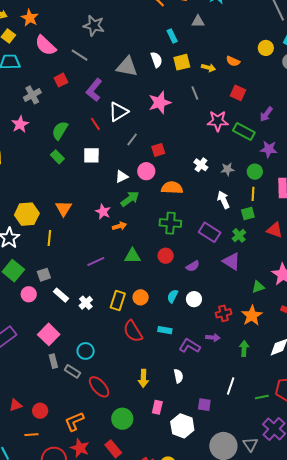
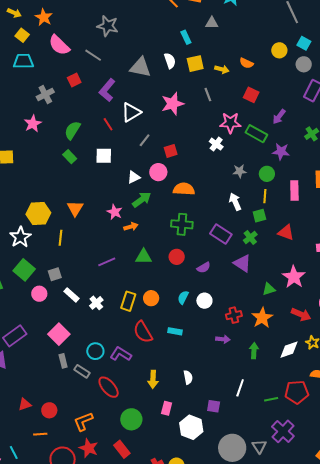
white cross: (201, 165) -> (216, 144), moved
purple L-shape: (190, 346) -> (121, 354), moved

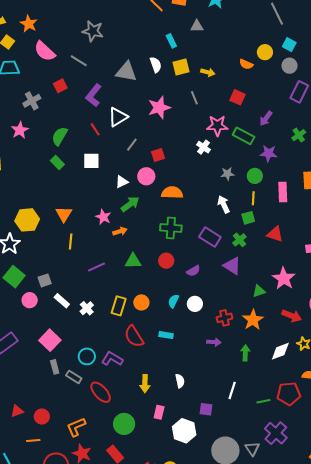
orange semicircle: (246, 63) -> (246, 64), moved
yellow line: (61, 238) -> (71, 242), moved

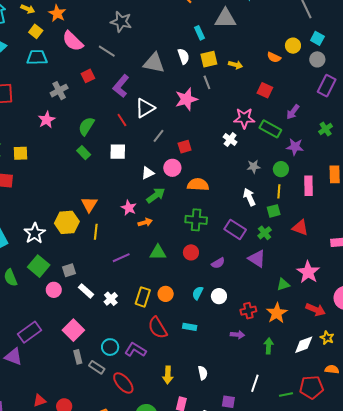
gray triangle: (197, 26) -> (225, 18), size x1.6
gray line: (194, 98) -> (207, 82), moved
yellow hexagon: (27, 220) -> (67, 222), moved

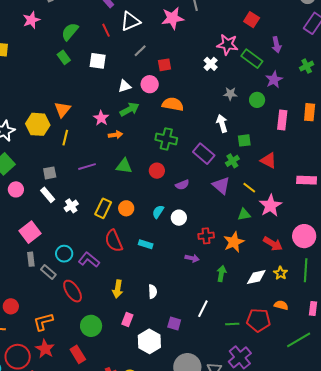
purple arrow: (293, 112) -> (276, 45), turned -56
purple star: (295, 147) -> (274, 80), turned 30
yellow line: (279, 191) -> (249, 188), moved, turned -64
gray square: (69, 270) -> (50, 173), moved

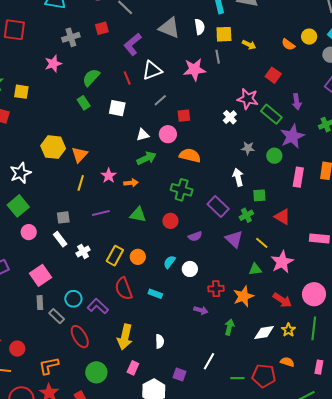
purple star: (274, 80) -> (292, 136), size x1.4
pink star: (101, 118) -> (109, 176), moved
yellow hexagon: (38, 124) -> (53, 147), moved
yellow arrow: (118, 289) -> (125, 337), size x1.4

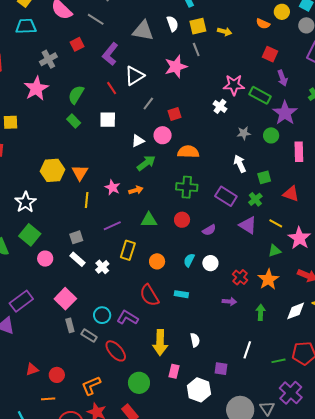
pink star: (53, 64) -> (36, 89), size x1.4
red square: (273, 75) -> (270, 54), moved
yellow rectangle: (115, 256) -> (128, 250), moved
red cross: (216, 289) -> (240, 277), turned -35

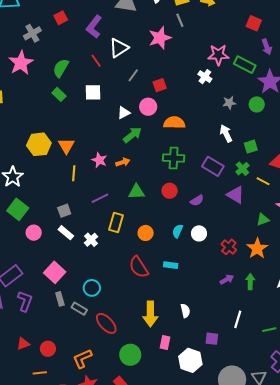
yellow line: (276, 223) -> (263, 181), moved
purple arrow: (229, 301) -> (227, 279), moved, turned -32
purple L-shape: (127, 318) -> (25, 301), moved, turned 80

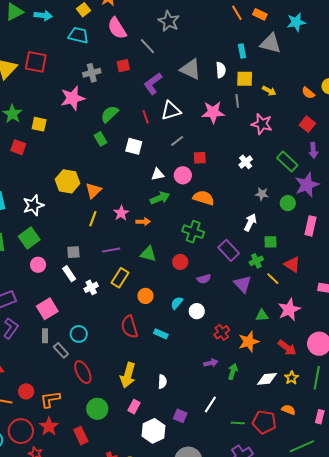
pink star: (218, 55) -> (262, 124), moved
white arrow: (226, 133) -> (250, 222), turned 36
red circle: (48, 349) -> (26, 391), moved

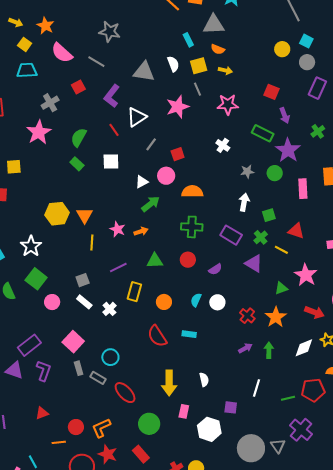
orange semicircle: (308, 93) -> (218, 49), moved

